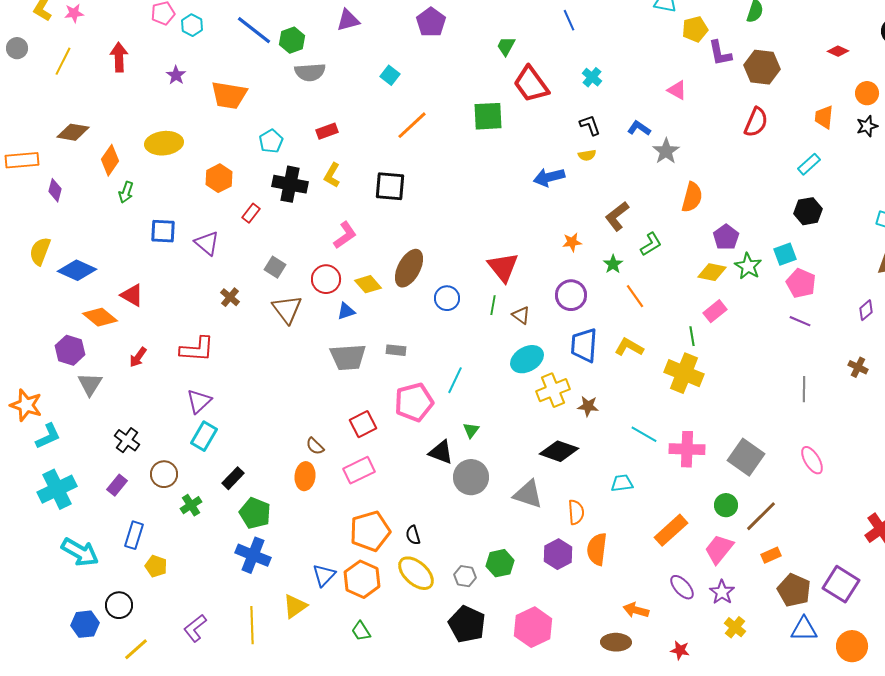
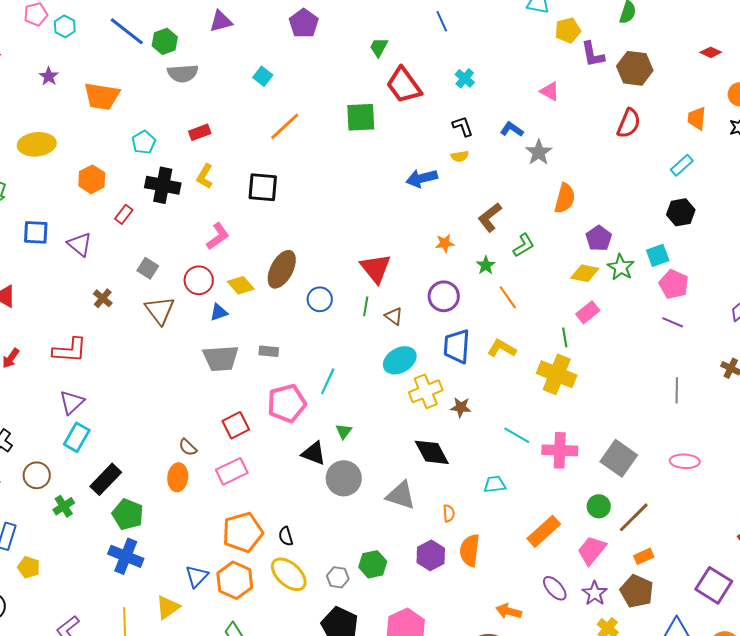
black diamond: (559, 451) -> (432, 452), turned 42
pink ellipse: (812, 460) -> (685, 461), turned -56
black rectangle: (233, 478) -> (106, 479), size x1.4
orange semicircle: (576, 512) -> (449, 513), size x0.7
brown pentagon: (794, 590) -> (637, 591), moved

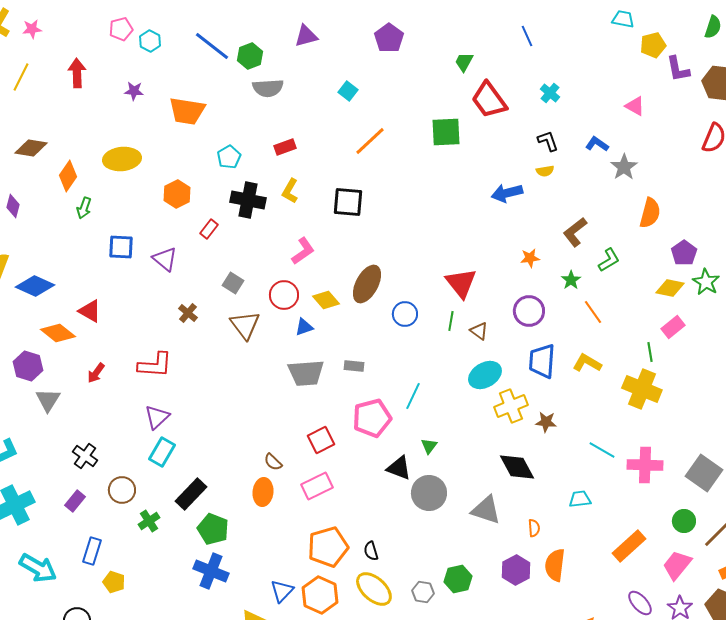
purple star: (49, 76) -> (134, 91), turned -30

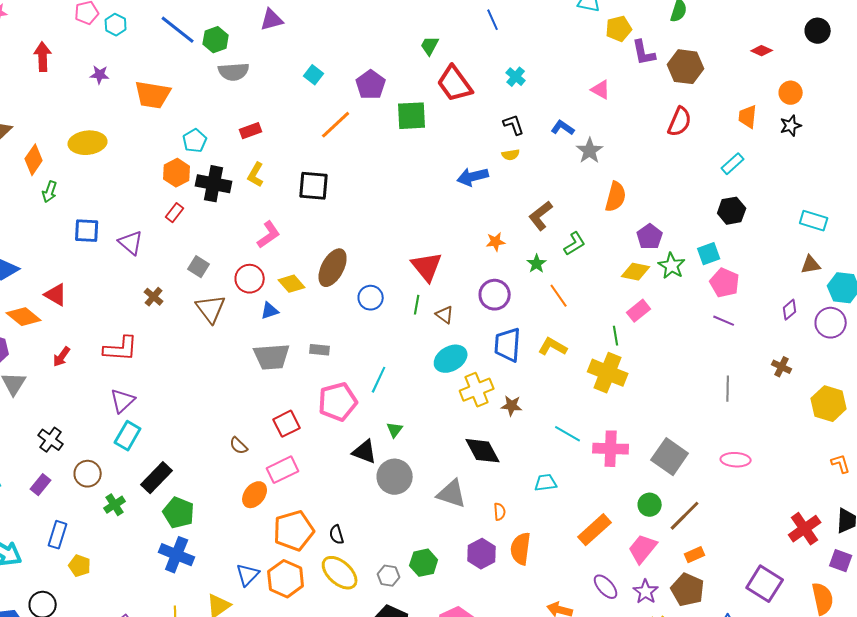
purple pentagon: (389, 38) -> (371, 85), moved
orange hexagon: (177, 194) -> (177, 173), moved
orange ellipse: (263, 492) -> (255, 495), moved, turned 32

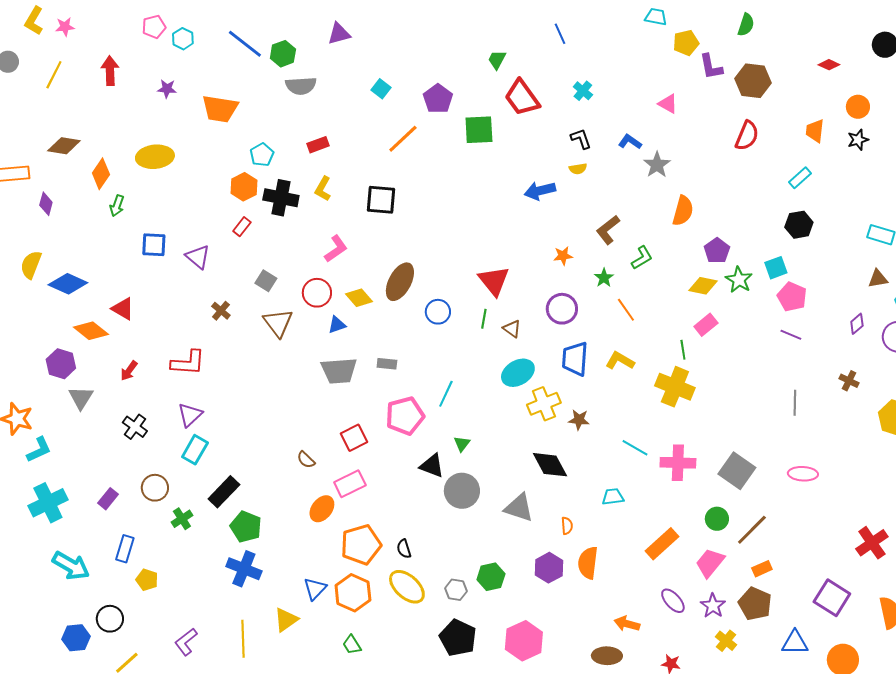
black cross: (51, 440) -> (135, 427), moved

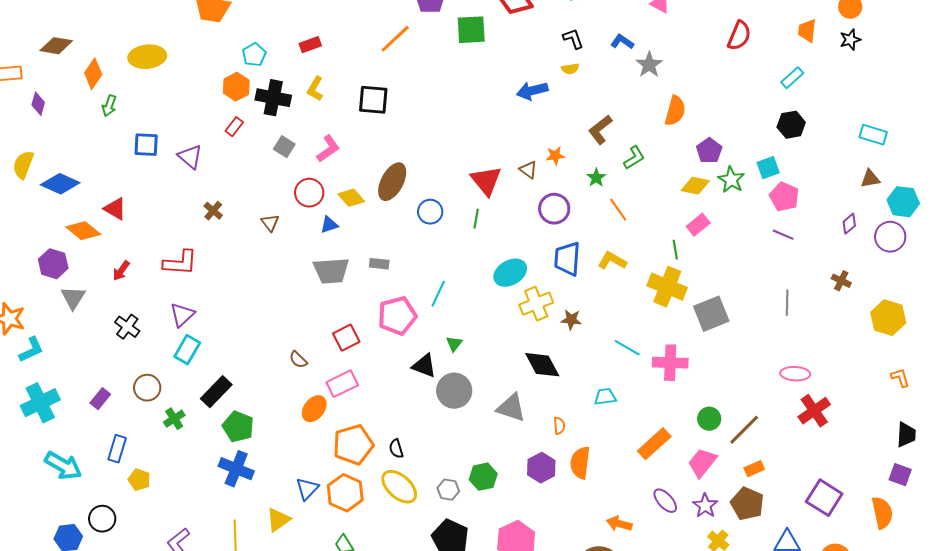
gray square: (266, 281) -> (284, 147), moved
brown triangle: (278, 323) -> (270, 223), size x0.6
brown triangle: (512, 329) -> (528, 170), moved
gray square: (737, 471) -> (711, 314), moved, turned 33
red cross: (872, 543) -> (814, 411), moved

